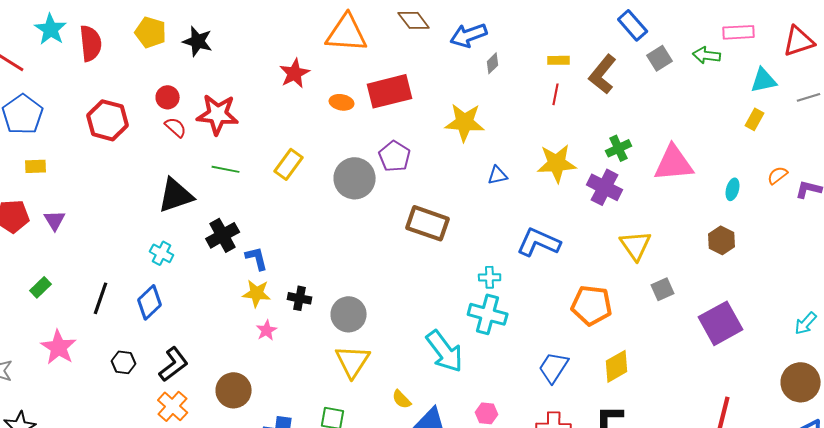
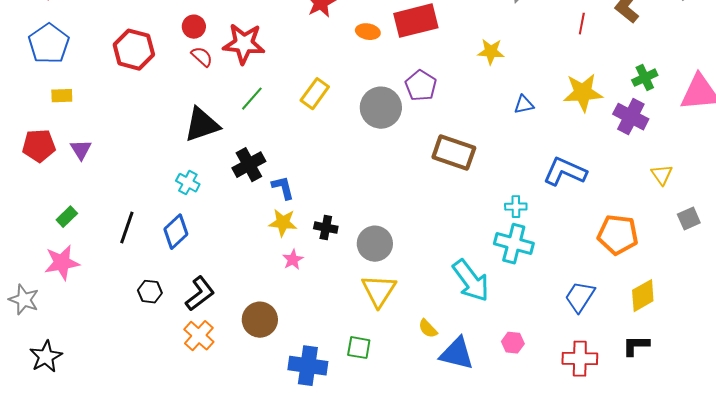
yellow star: (465, 122) -> (491, 52), size x0.7
green line: (226, 169) -> (252, 99), turned -60
yellow triangle: (636, 245) -> (662, 175), size x0.7
pink star: (59, 347) -> (62, 263), moved, turned 30

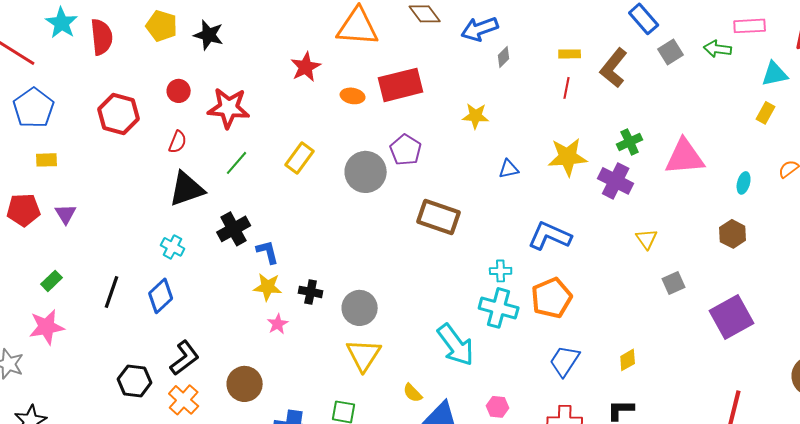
red semicircle: (202, 57) -> (178, 142), moved, turned 70
orange pentagon: (618, 235) -> (552, 298), moved, turned -30
black hexagon: (150, 292) -> (135, 381), moved, size x1.4
yellow diamond: (643, 296) -> (628, 360), size x0.7

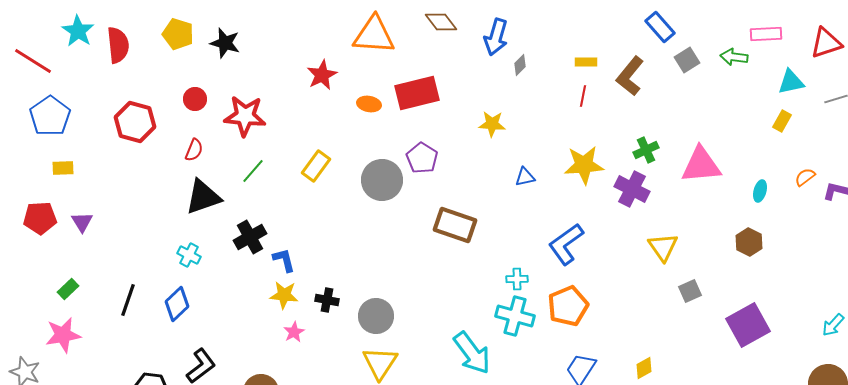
blue arrow: (480, 29) -> (496, 37), turned -54
blue L-shape: (550, 236) -> (566, 244), turned -60
yellow triangle: (647, 239) -> (663, 247), size x1.4

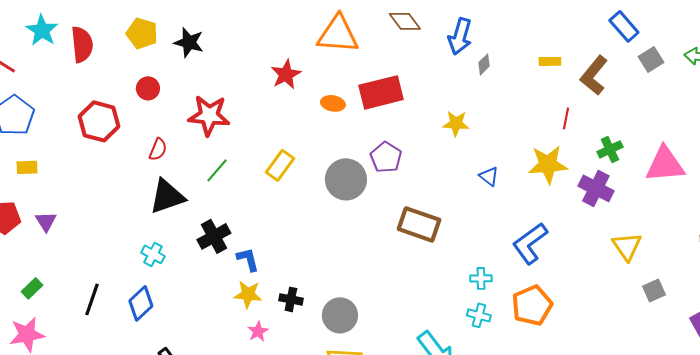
red line: (583, 96) -> (566, 118), moved
red circle: (195, 99) -> (148, 88), moved
blue triangle: (525, 177) -> (489, 176), turned 50
cyan cross: (515, 316) -> (479, 315), size x0.6

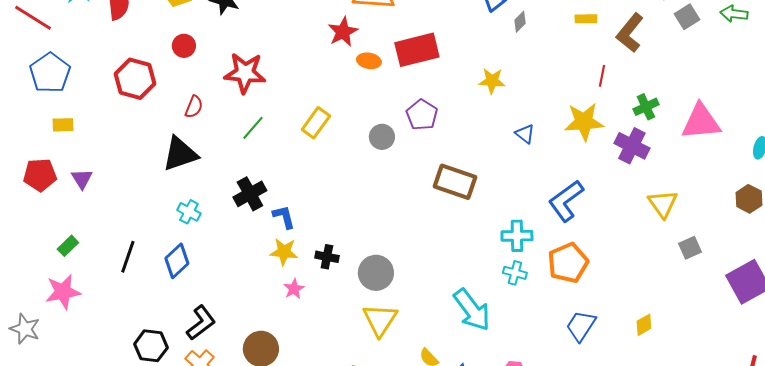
red star: (286, 74) -> (343, 32), moved
gray circle: (346, 179) -> (382, 137), size x0.6
black triangle: (167, 196) -> (180, 154), moved
cyan cross: (481, 278) -> (517, 236), size x1.4

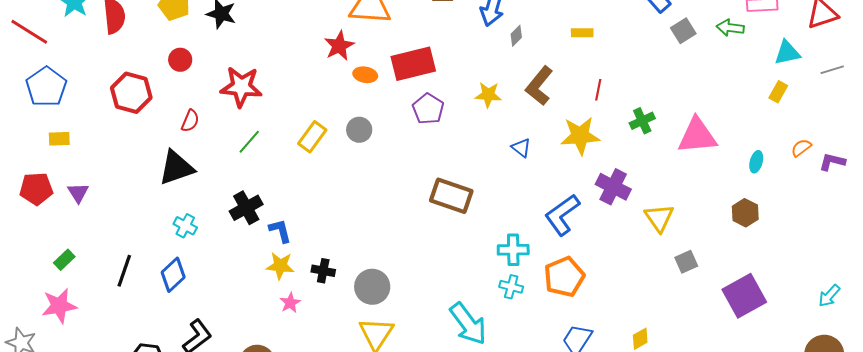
brown L-shape: (630, 33) -> (539, 86), moved
purple pentagon: (422, 115) -> (428, 109), moved
gray circle: (382, 137) -> (359, 130), moved
purple cross: (632, 146) -> (613, 187), moved

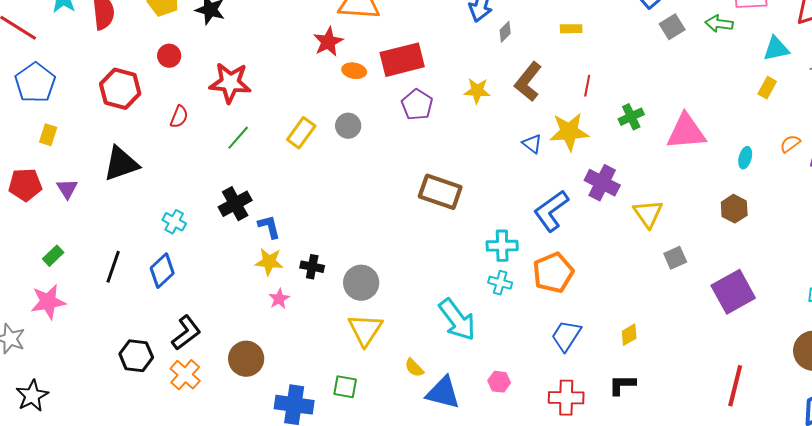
yellow rectangle: (59, 139) -> (48, 135), turned -70
blue triangle: (521, 148) -> (532, 144), moved
black triangle: (176, 168) -> (121, 164), moved

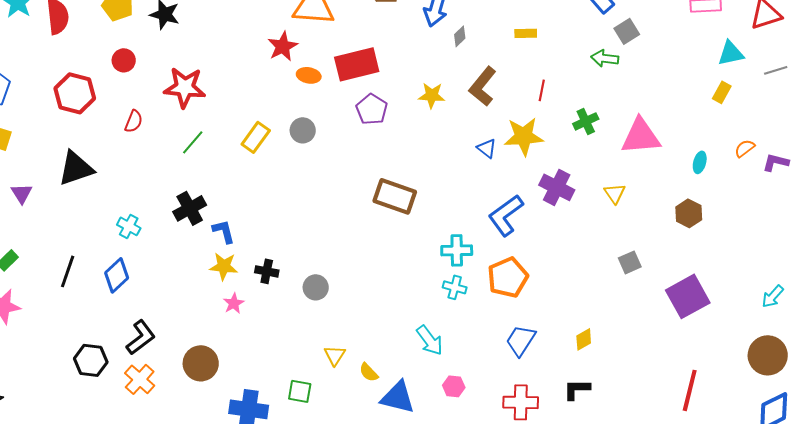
green arrow: (719, 24) -> (605, 58), moved
yellow triangle: (648, 214) -> (615, 193), moved, size x0.7
gray circle: (361, 283) -> (316, 287), size x0.7
cyan arrow: (457, 320) -> (430, 340), moved, size x0.7
yellow triangle: (365, 330) -> (335, 355), moved, size x0.6

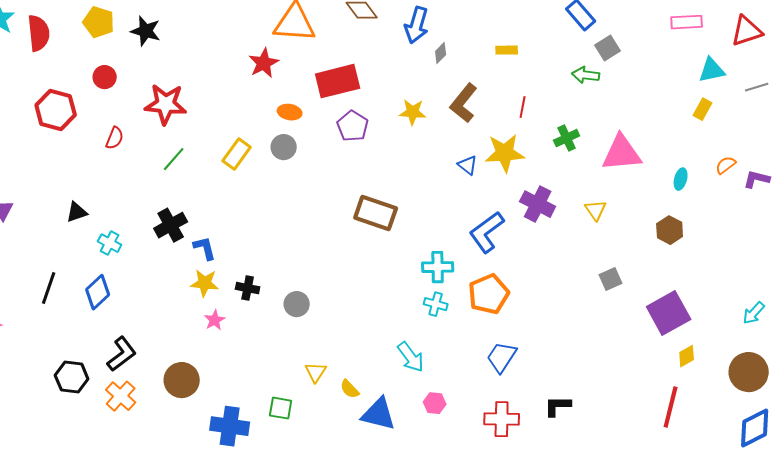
orange ellipse: (309, 75) -> (290, 112), moved
black triangle: (76, 168) -> (77, 212), moved, size x0.6
yellow diamond: (584, 339) -> (687, 356), moved

